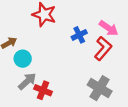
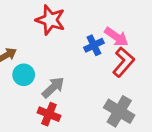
pink arrow: (109, 28) -> (116, 37), moved
gray arrow: (27, 81) -> (53, 87), moved

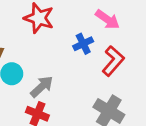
pink arrow: (116, 37) -> (107, 19), moved

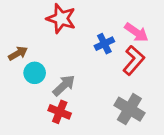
pink arrow: (107, 19) -> (136, 32), moved

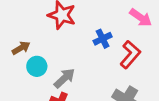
pink arrow: (136, 32) -> (141, 18), moved

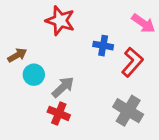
blue cross: (103, 39) -> (103, 46), turned 36

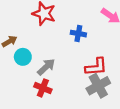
red L-shape: (132, 62) -> (96, 67), moved, turned 45
gray cross: (128, 111) -> (98, 86), turned 30

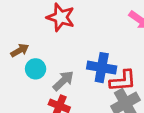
blue cross: (78, 34) -> (102, 68), moved, size x1.5

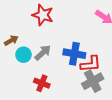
gray arrow: (63, 81) -> (43, 53), moved

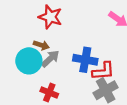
brown arrow: (11, 40) -> (41, 45), moved, turned 48
cyan circle: (23, 55) -> (29, 61), size x1.5

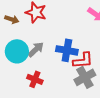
brown arrow: (41, 45) -> (12, 19), moved

